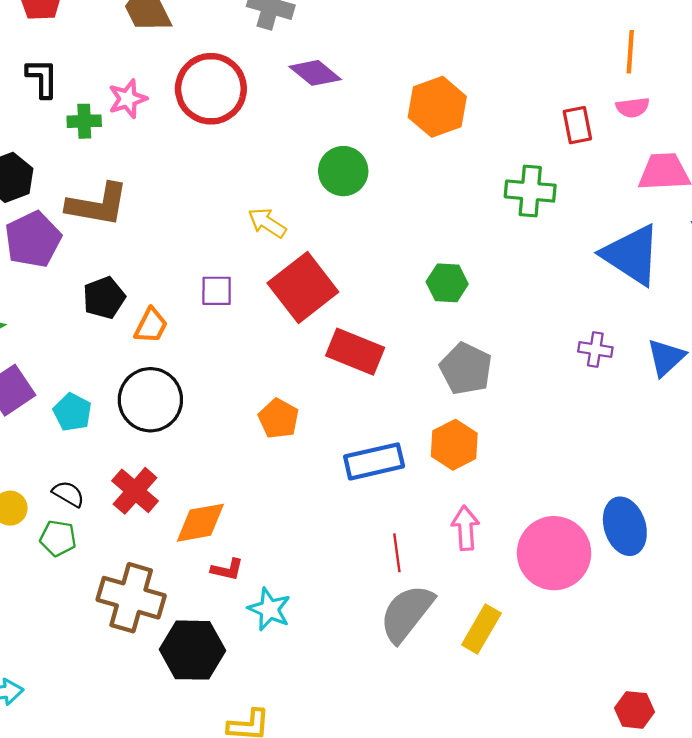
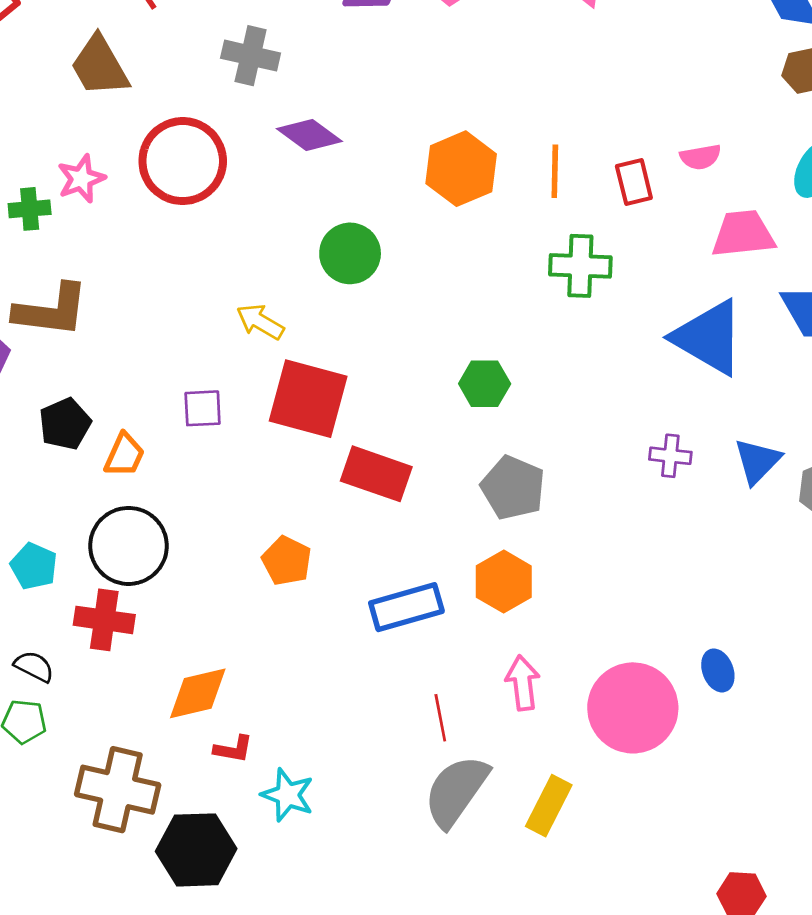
orange line: (630, 52) -> (555, 171), moved
red square: (303, 287) -> (308, 399), turned -34
red cross: (135, 491) -> (104, 620), moved, turned -30
blue ellipse: (625, 526) -> (718, 670), size x0.6

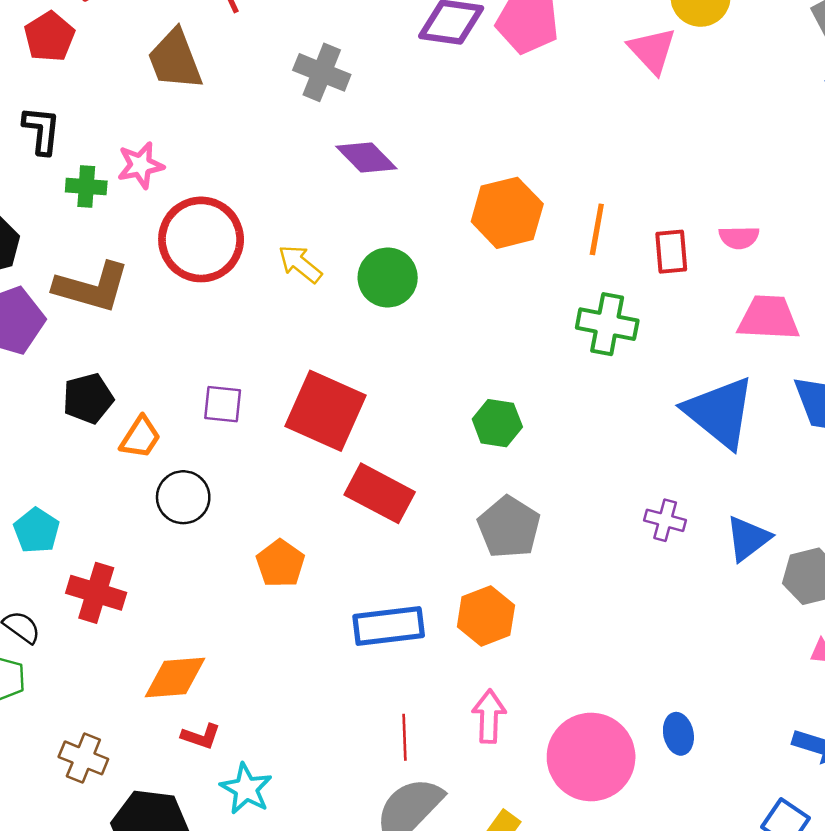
red circle: (183, 161) -> (201, 239), moved
yellow arrow: (260, 322) -> (300, 264), moved
black circle: (129, 546) -> (183, 497), moved, size x0.7
brown cross: (118, 790) -> (83, 758), size x0.6

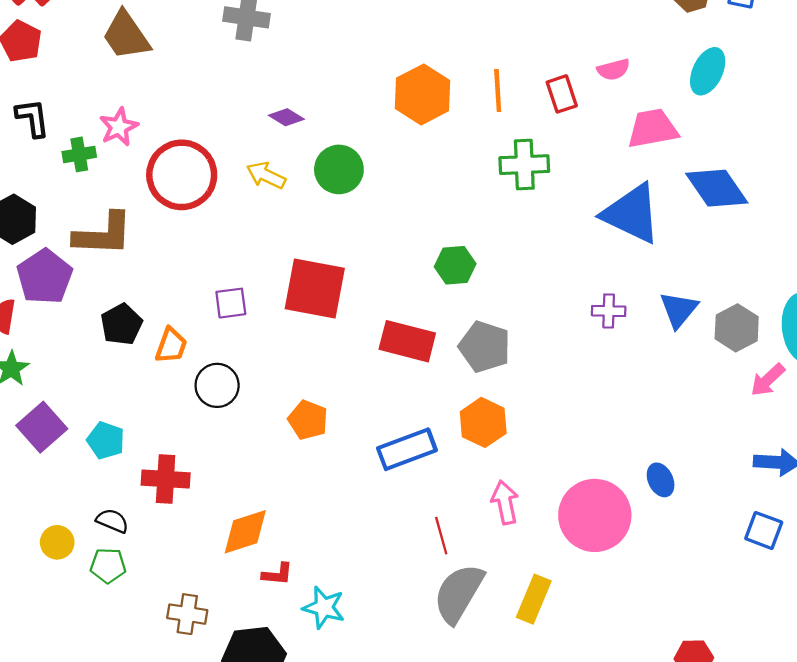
purple diamond: (366, 158) -> (286, 117), moved, size x0.7
red rectangle: (380, 493) -> (407, 341), moved

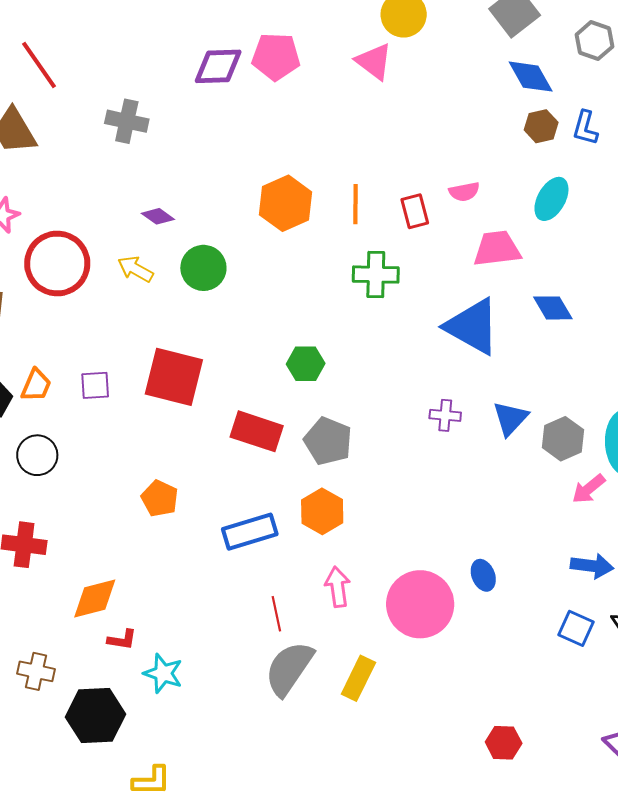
blue diamond: (717, 188) -> (553, 308), size x0.7
orange trapezoid: (171, 346) -> (36, 385), moved
black circle: (217, 385) -> (37, 455), moved

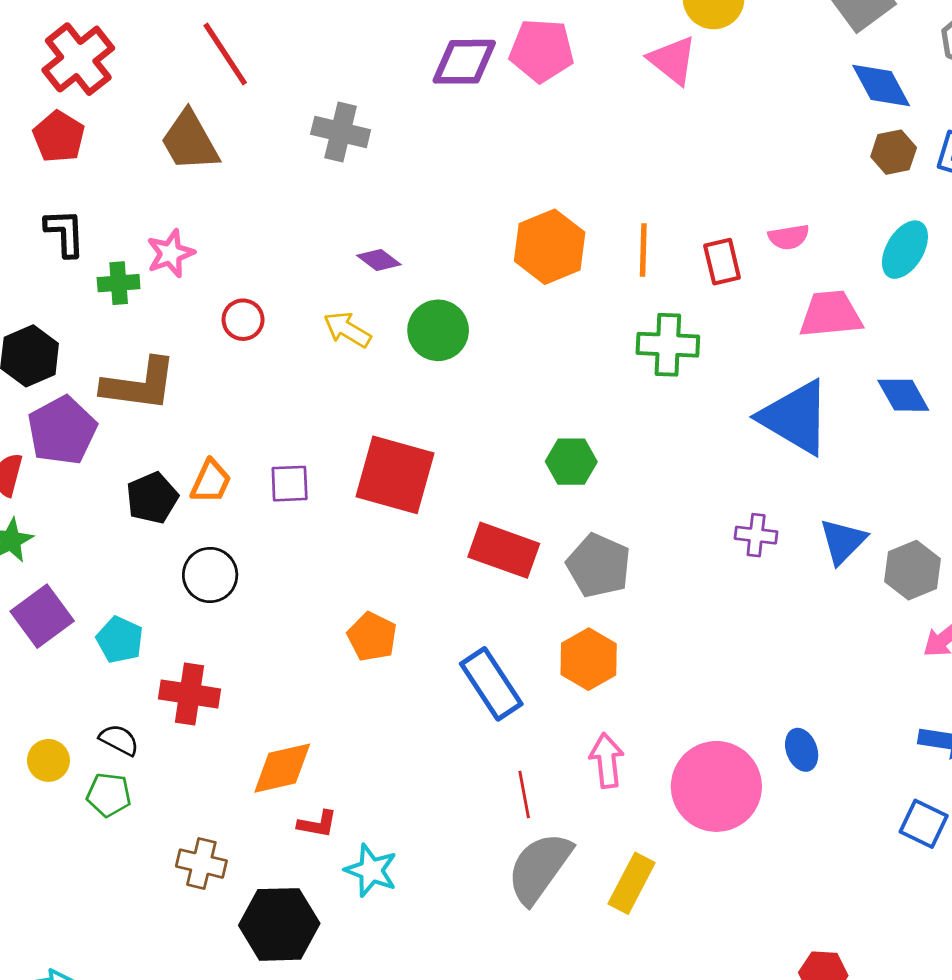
red circle: (57, 264) -> (243, 320), size x0.5
blue rectangle: (250, 532) -> (491, 684), turned 72

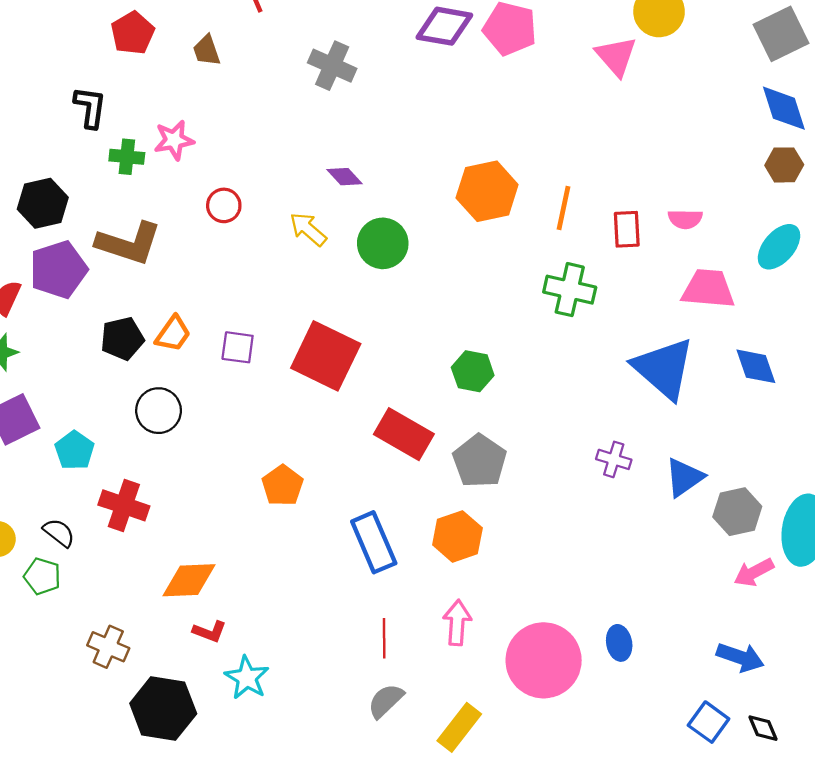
red pentagon: (59, 137) -> (133, 33), moved
brown trapezoid: (190, 141) -> (207, 50), size x0.6
gray semicircle: (539, 868) -> (386, 701), size x0.6

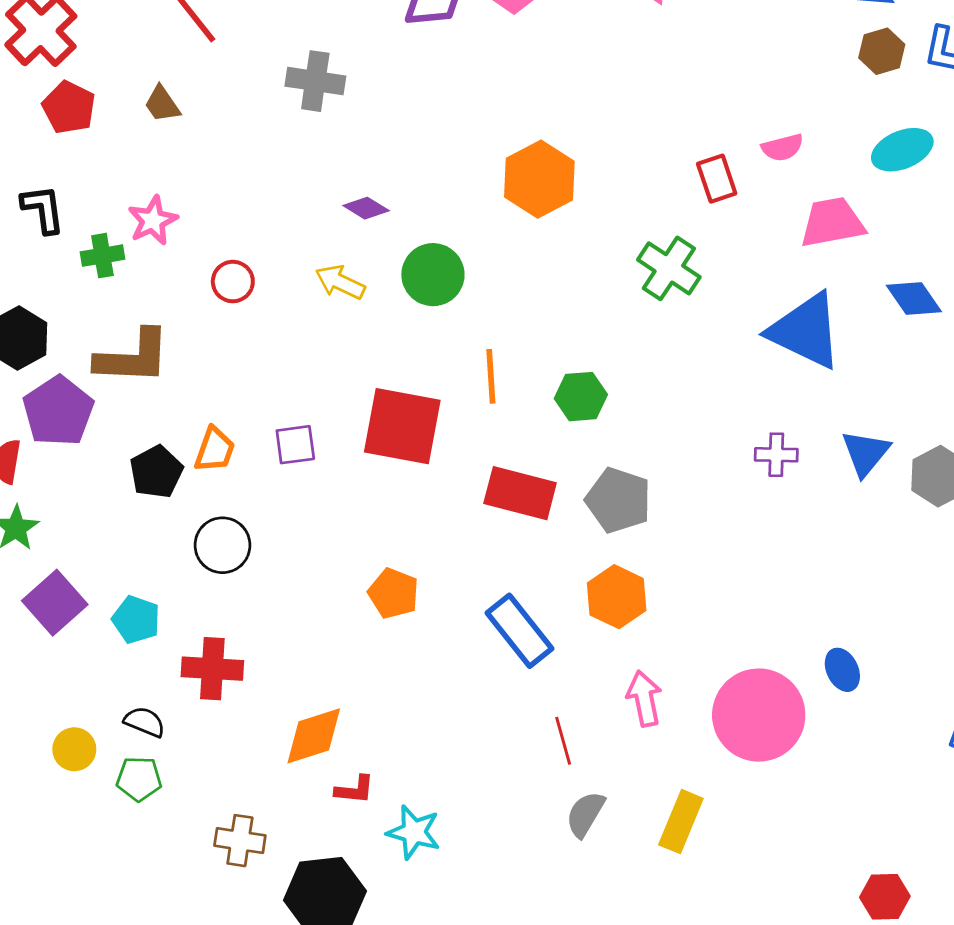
orange line: (564, 208) -> (491, 376), moved
cyan ellipse: (779, 247) -> (902, 150), turned 42
green cross: (570, 290) -> (669, 268), turned 36

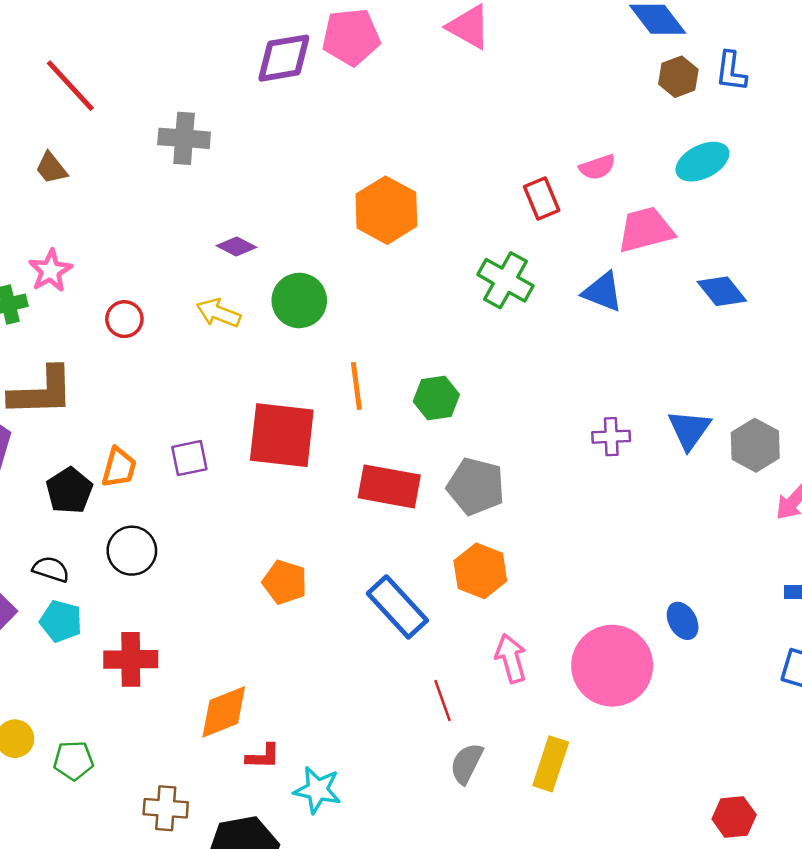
blue triangle: (806, 331) -> (603, 292), moved, size x0.6
black semicircle: (145, 722) -> (51, 569), moved

